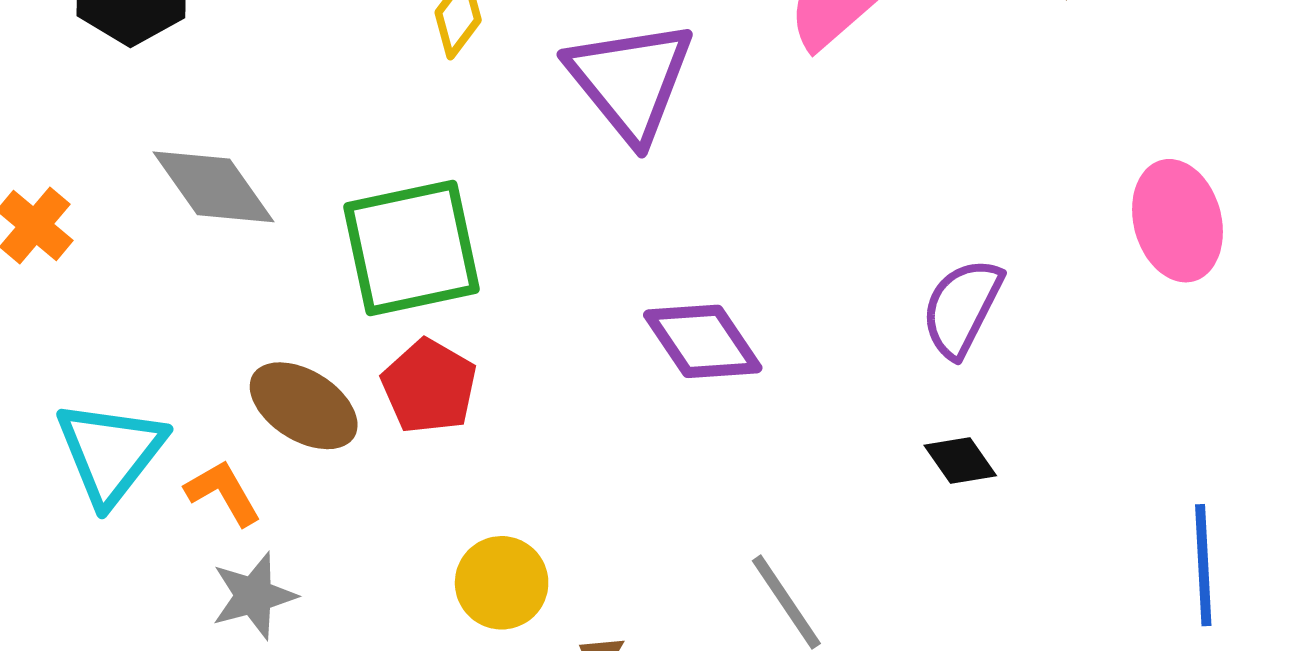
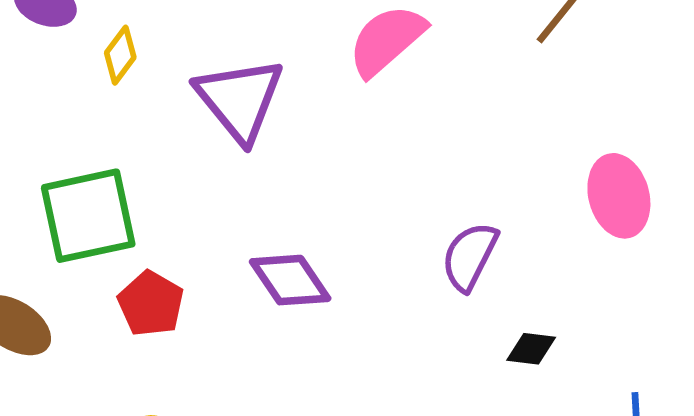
red pentagon: (429, 386) -> (151, 304), moved
black diamond: (960, 460) -> (531, 349), moved, turned -48

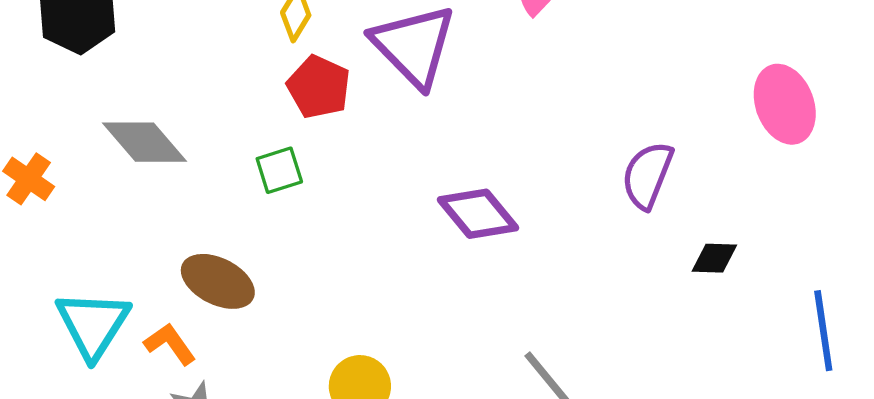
green square: (88, 216) -> (279, 170), size x0.5
red pentagon: (151, 304) -> (319, 87), moved

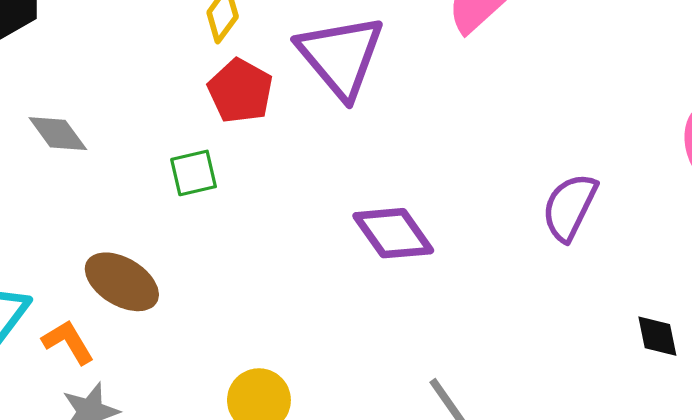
gray diamond: (144, 142) -> (58, 134), size x0.7
black diamond: (714, 258) -> (657, 336), moved, turned 72

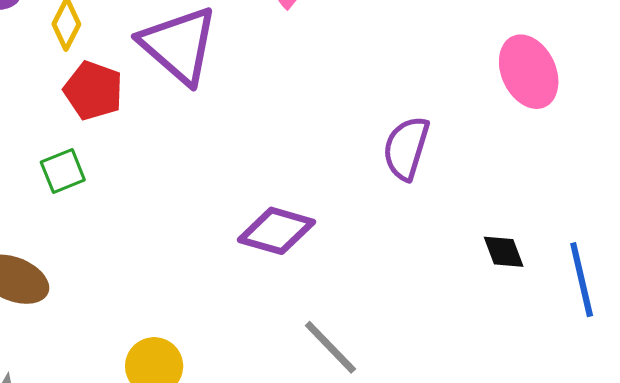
purple diamond: (393, 233) -> (276, 231), moved, turned -30

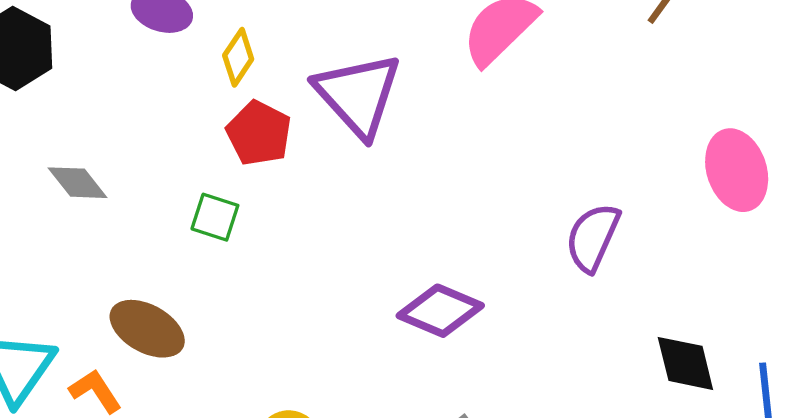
green square: (63, 171) -> (215, 217), turned 33
black diamond: (504, 252) -> (685, 363), size x1.4

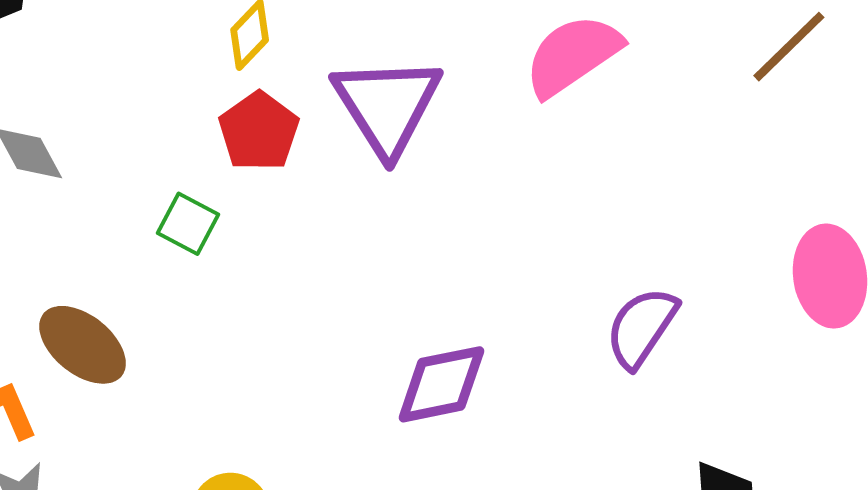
purple diamond: (440, 311) -> (441, 384), turned -44

